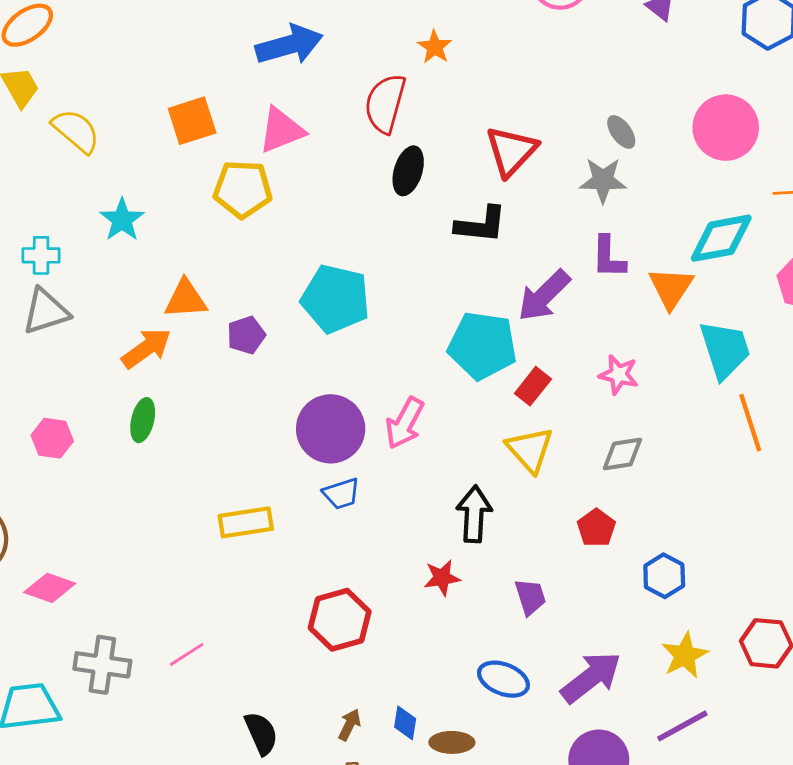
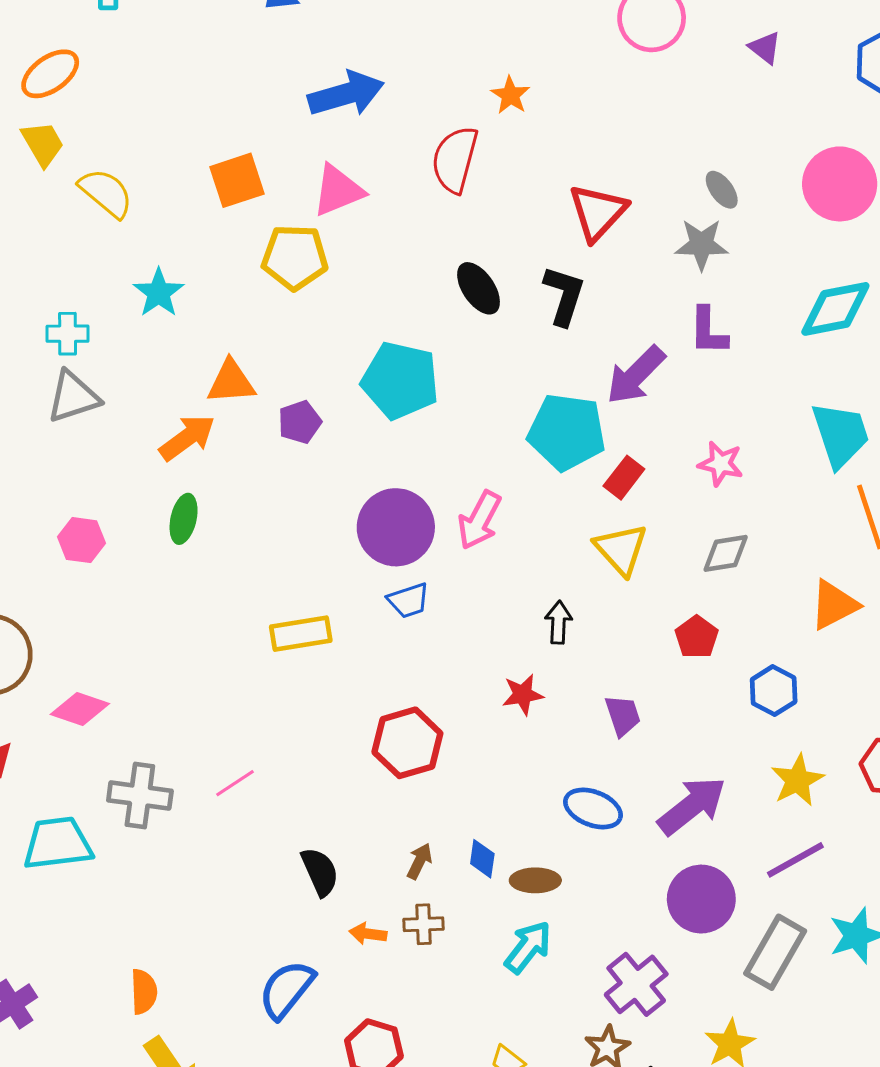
black ellipse: (408, 171) -> (479, 288), moved, turned -51
black L-shape: (481, 225) -> (564, 296), turned -78
orange triangle: (671, 288) -> (834, 605), moved, turned 30
black arrow: (474, 514) -> (559, 622), size x0.7

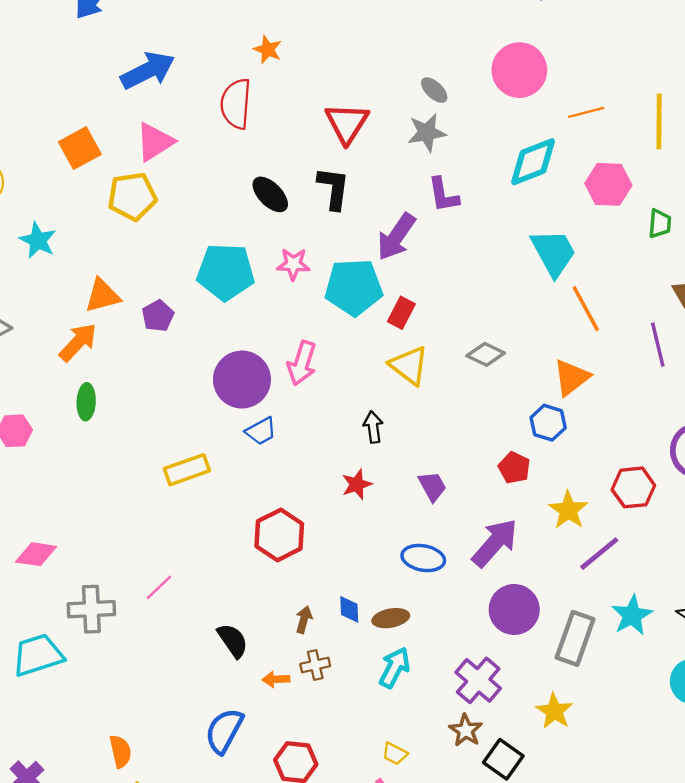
pink star: (721, 464) -> (293, 264), moved
gray diamond: (726, 553) -> (486, 354), turned 45
red pentagon: (697, 637) -> (514, 468), moved
blue hexagon: (774, 691) -> (548, 423), moved
purple line: (795, 860) -> (599, 554), moved

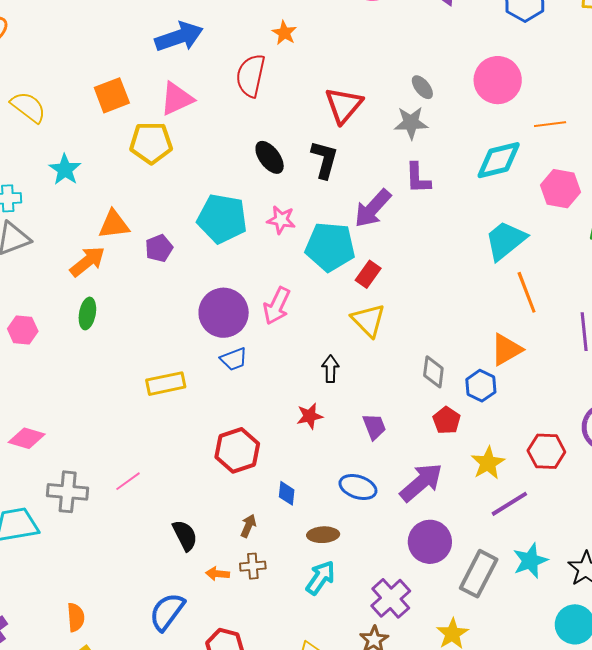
cyan trapezoid: (554, 253) -> (506, 240), turned -108
gray diamond: (486, 354) -> (433, 372), moved, turned 64
blue diamond: (349, 609) -> (287, 493), moved

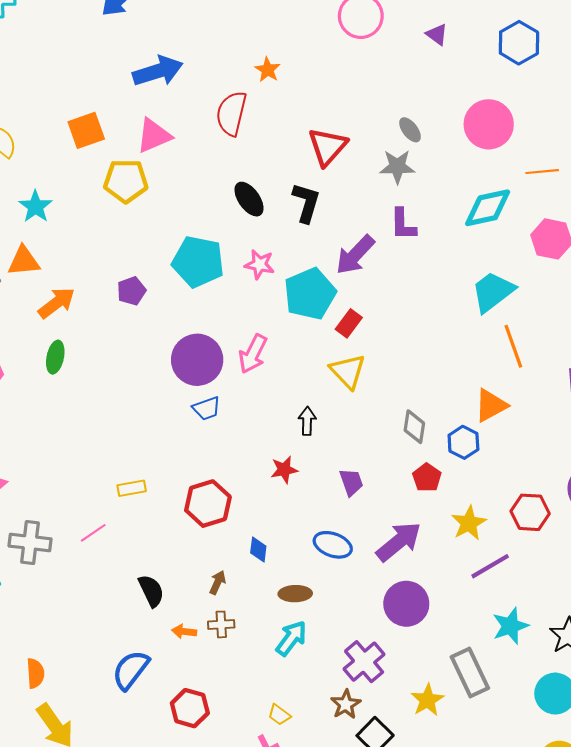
orange triangle: (114, 224) -> (24, 261), moved
cyan pentagon: (330, 247) -> (310, 294), turned -30
yellow rectangle: (166, 384) -> (132, 488), moved, size x0.7
gray rectangle: (479, 574) -> (470, 672), moved, turned -54

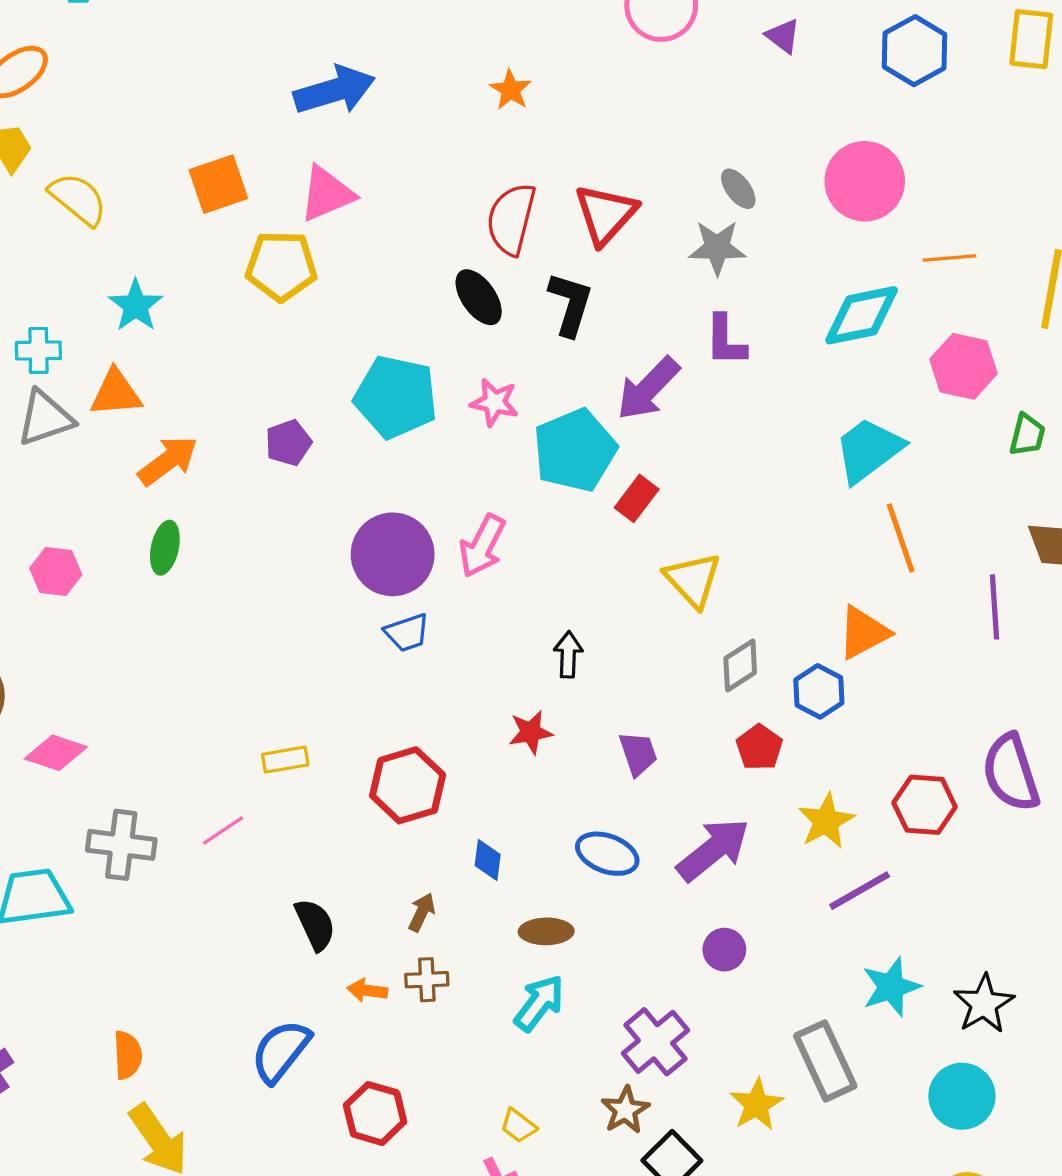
red semicircle: (231, 113) -> (511, 219), moved
yellow triangle: (348, 371) -> (693, 580), moved
gray diamond: (414, 427) -> (740, 665), turned 48
purple circle: (406, 604) -> (724, 950), size x0.6

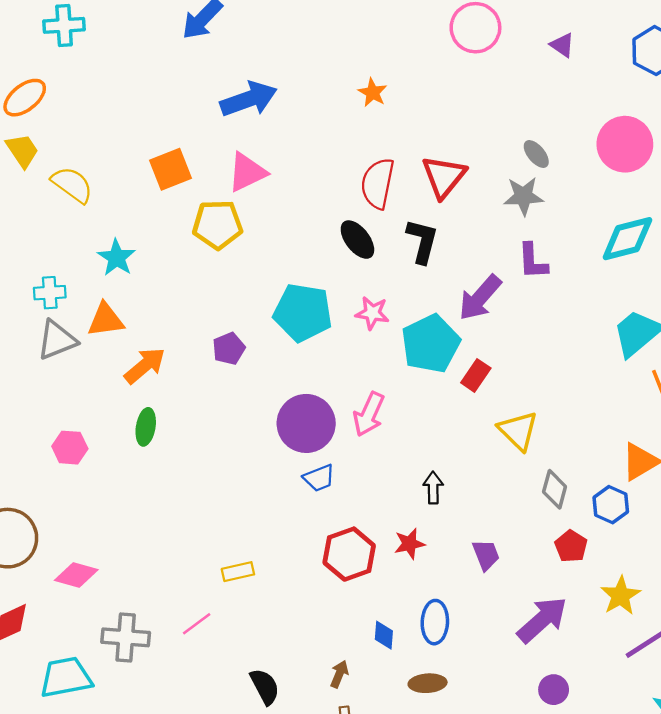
gray diamond: (740, 665) -> (555, 489), turned -39
red hexagon: (408, 785) -> (349, 554), moved
blue ellipse: (607, 854) -> (435, 622), moved, turned 75

